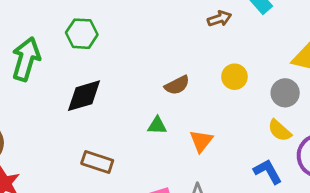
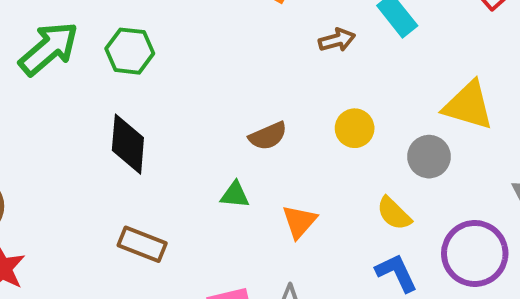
green arrow: (26, 59) -> (49, 49), moved, turned 30
black diamond: (84, 96) -> (128, 144), turned -72
yellow semicircle: (280, 131) -> (394, 214), moved

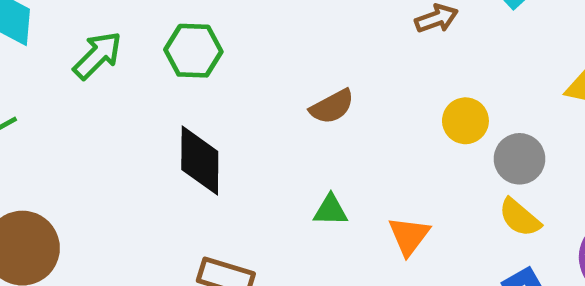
green arrow: (49, 49) -> (98, 55), size x0.7
brown semicircle: (268, 136) -> (332, 107), moved
gray circle: (429, 157) -> (520, 159), moved

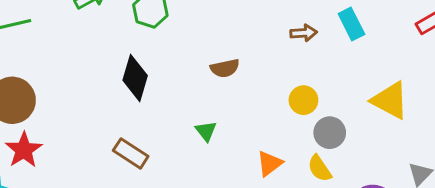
green triangle: (331, 210) -> (206, 131), turned 35
orange triangle: (409, 236) -> (270, 163), moved

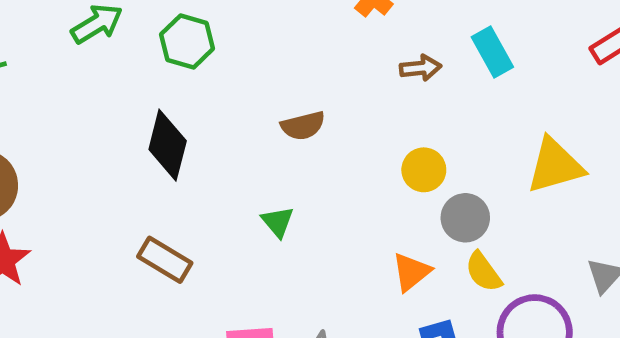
yellow triangle: (390, 100) -> (555, 166), turned -42
orange triangle: (270, 163) -> (411, 272), moved
yellow semicircle: (320, 168) -> (483, 272), moved

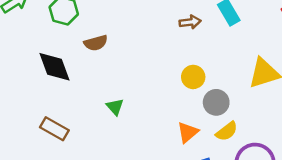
brown semicircle: (303, 126) -> (96, 43), moved
black diamond: (168, 145) -> (54, 67), turned -33
yellow semicircle: (483, 272) -> (227, 131), turned -90

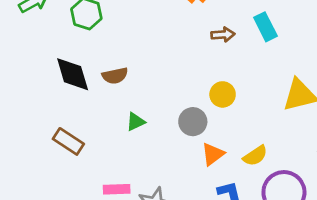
brown semicircle: (96, 43) -> (115, 76), moved
gray circle: (216, 102) -> (193, 122), moved
green triangle: (115, 107) -> (136, 122), turned 42

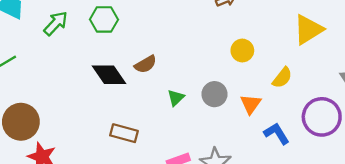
gray circle: (193, 122) -> (214, 94), moved
yellow semicircle: (255, 156) -> (282, 78), moved

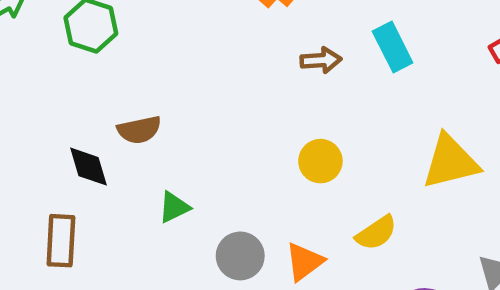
black diamond: (109, 75) -> (89, 167), moved, size x0.7
gray circle: (214, 94) -> (240, 256), moved
brown rectangle: (124, 133) -> (61, 241), turned 60

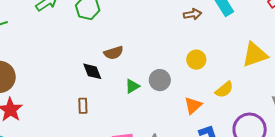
brown rectangle: (61, 241) -> (83, 106), size x0.7
gray circle: (240, 256) -> (160, 80), moved

